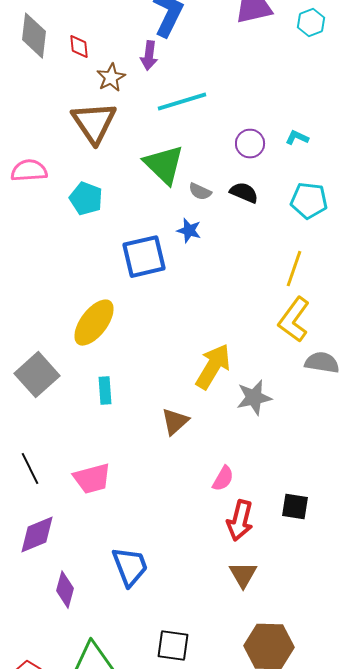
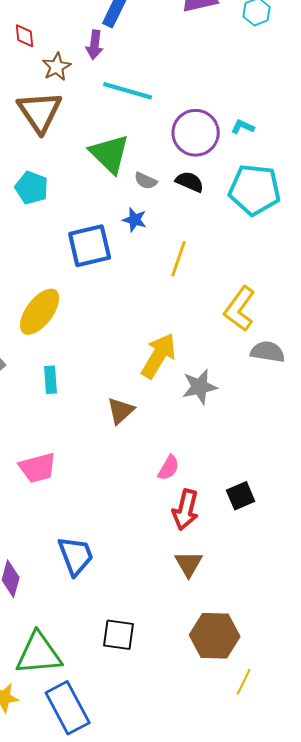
cyan line: (182, 102) -> (128, 91), turned 33
purple circle: (250, 144) -> (196, 133), size x1.6
cyan pentagon: (309, 201) -> (255, 190), size x1.4
yellow line: (294, 269) -> (179, 259), moved
black square: (295, 507) -> (241, 496), turned -32

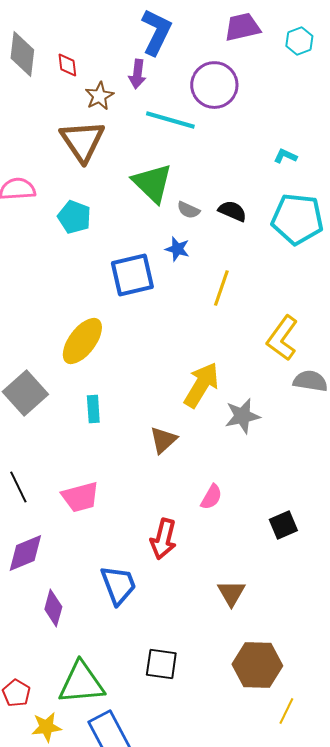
purple circle: (196, 133) -> (214, 85), moved
red arrow: (186, 510) -> (163, 539), moved

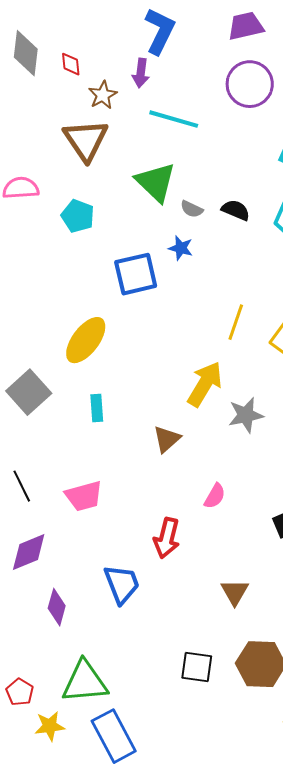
purple circle: (214, 85) -> (250, 84), moved
yellow line: (221, 288) -> (236, 322), moved
black square: (161, 664) -> (197, 667), moved

